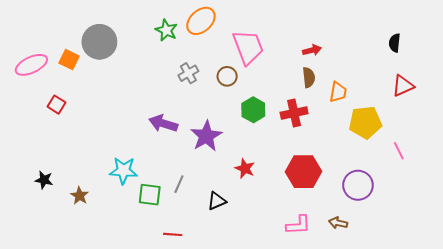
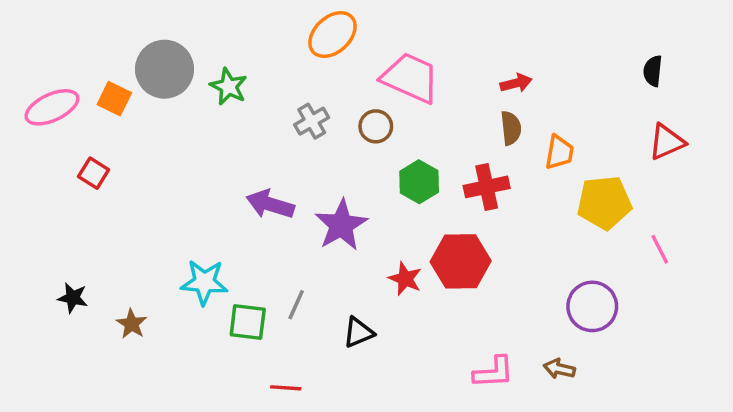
green star: (166, 30) -> (229, 87), moved
pink trapezoid: (248, 47) -> (410, 78), turned -45
red hexagon: (304, 172) -> (461, 261), moved

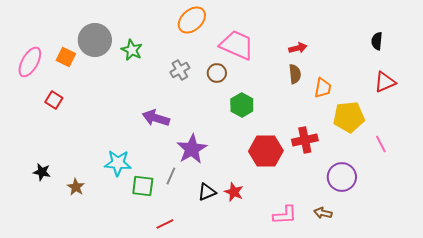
pink ellipse: (52, 107) -> (30, 62), turned -36
red cross: (487, 187) -> (305, 140), moved
purple star: (341, 225) -> (192, 149), moved
red star: (405, 279) -> (234, 192), moved
red line: (286, 388) -> (165, 224), turned -30

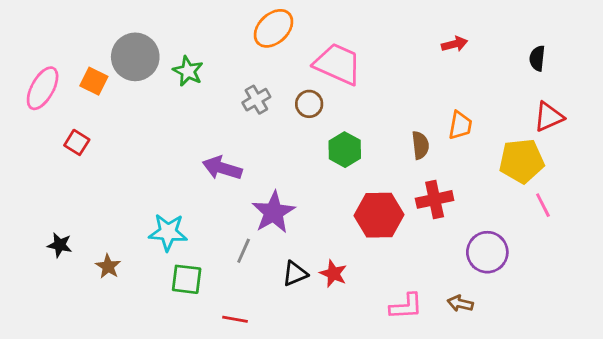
red arrow: (298, 48) -> (455, 44), moved
brown semicircle: (295, 74) -> (420, 145), moved
yellow pentagon: (349, 117) -> (522, 161), moved
green square: (143, 186) -> (187, 279), moved
red line: (165, 224) -> (235, 319), turned 36

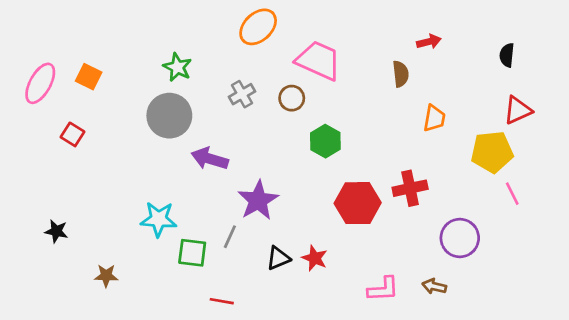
gray circle: (135, 57) -> (169, 116), moved
brown semicircle: (420, 145) -> (401, 74), moved
brown star: (108, 266) -> (106, 276), moved, turned -30
green square: (187, 279) -> (192, 253), moved

